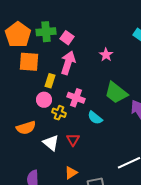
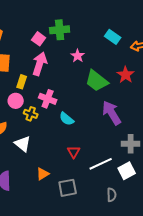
green cross: (46, 32) -> (60, 30), moved
green trapezoid: (116, 93) -> (97, 81), moved
red triangle: (73, 140) -> (74, 152), moved

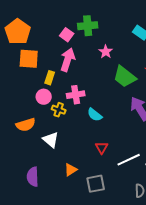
pink cross: (48, 99) -> (76, 95), turned -30

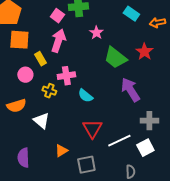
yellow rectangle: (50, 78) -> (40, 59), turned -48
pink circle: (44, 97) -> (25, 75), moved
red triangle: (102, 148) -> (92, 129), size x1.5

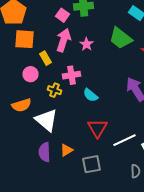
pink star: (96, 33) -> (86, 44), moved
green trapezoid: (115, 58) -> (120, 38), moved
white triangle: (41, 121) -> (46, 120), size x1.4
purple semicircle: (23, 158) -> (44, 152), moved

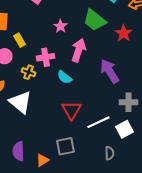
pink arrow: (64, 40) -> (78, 50), moved
orange triangle: (66, 150) -> (42, 160), moved
purple semicircle: (44, 152) -> (18, 151), moved

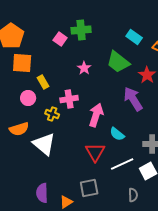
pink arrow: (78, 50) -> (96, 115), moved
purple arrow: (110, 71) -> (133, 99), moved
cyan semicircle: (64, 77) -> (117, 134), moved

